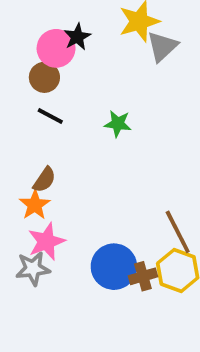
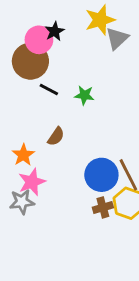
brown circle: (44, 77) -> (30, 61), size x1.6
black line: (50, 116) -> (49, 90), moved
brown semicircle: (44, 180) -> (56, 136), moved
blue circle: (114, 267) -> (101, 175), moved

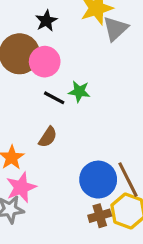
pink circle: (39, 40) -> (45, 62), moved
black line: (49, 90) -> (54, 98), moved

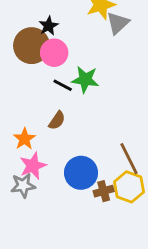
black star: (46, 21) -> (48, 26), moved
green star: (79, 91) -> (85, 80), size x1.4
blue circle: (98, 180) -> (81, 173), moved

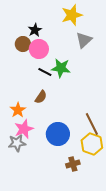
gray triangle: (118, 23) -> (84, 40), moved
brown circle: (32, 46) -> (23, 44), size x0.6
brown cross: (104, 191) -> (73, 164), moved

